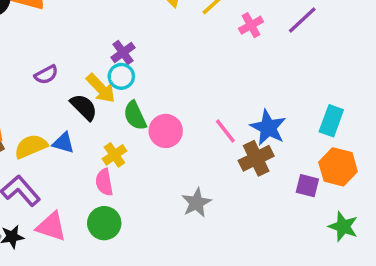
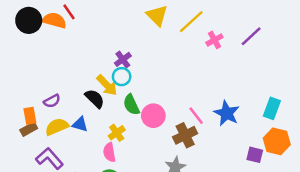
purple semicircle: (46, 75) -> (52, 101), moved
brown cross: (256, 158) -> (185, 135), moved

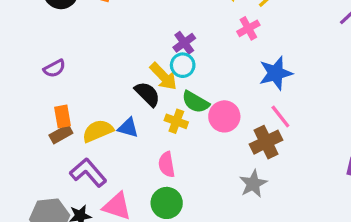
pink cross: (214, 40) -> (248, 28), moved
purple semicircle: (52, 101) -> (54, 68), moved
green semicircle: (131, 105) -> (195, 102), turned -35
blue star: (227, 113) -> (276, 73), moved, turned 30
yellow cross: (117, 133) -> (176, 121), moved, turned -35

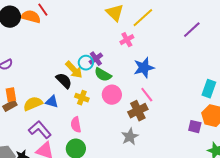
purple cross: (184, 43) -> (96, 59), moved
green semicircle: (195, 102) -> (103, 75), moved
purple L-shape: (88, 173) -> (40, 130), moved

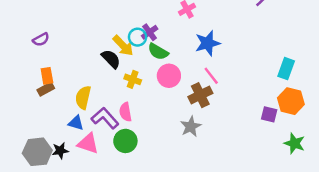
blue triangle: (52, 102) -> (76, 123), moved
yellow semicircle: (33, 104) -> (83, 97), moved, turned -54
purple L-shape: (40, 130) -> (105, 118), moved

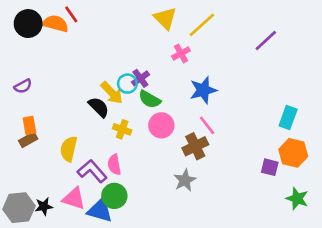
blue triangle: (76, 123) -> (100, 210), moved, size x1.5

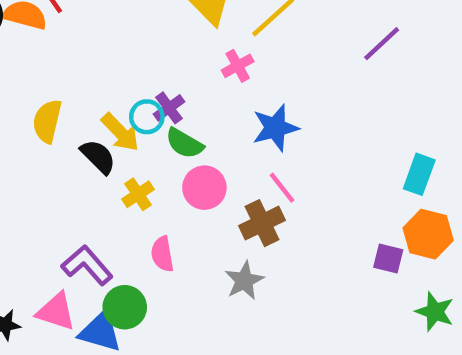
yellow cross: (122, 129) -> (138, 194), turned 36
yellow semicircle: (69, 149) -> (47, 121), moved
pink semicircle: (114, 165) -> (162, 254), moved

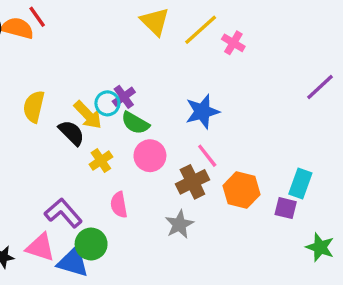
purple line: (382, 44) -> (320, 87), moved
pink cross: (238, 66) -> (233, 43), moved, turned -30
cyan rectangle: (419, 174) -> (300, 183), moved
orange hexagon: (428, 234) -> (242, 190), moved

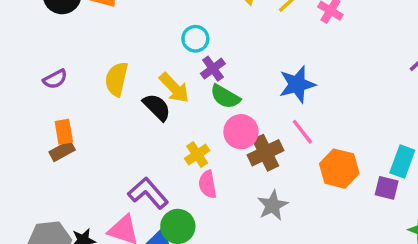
cyan circle: (107, 103) -> (195, 39), moved
yellow cross: (101, 161) -> (197, 155), moved
brown cross: (192, 182) -> (266, 153), moved

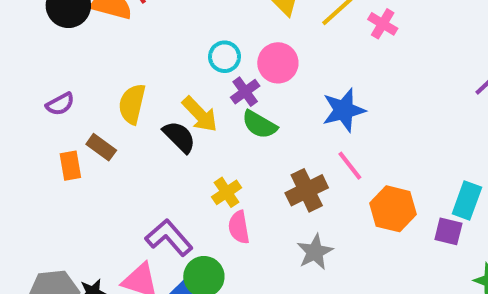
pink circle: (241, 132) -> (278, 63), moved
brown rectangle: (62, 151) -> (101, 147), moved, turned 65

